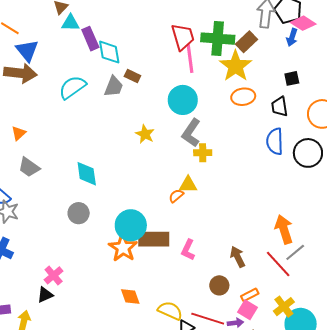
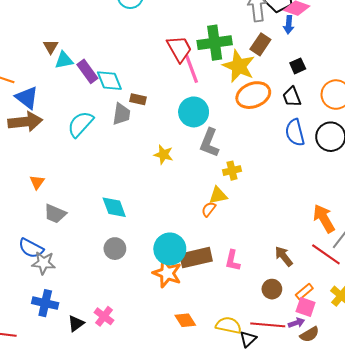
brown rectangle: (247, 42) -> (260, 44), moved
orange ellipse: (243, 97) -> (253, 95), size x1.4
yellow cross: (203, 153) -> (232, 171), moved
black triangle: (45, 295) -> (76, 324), moved

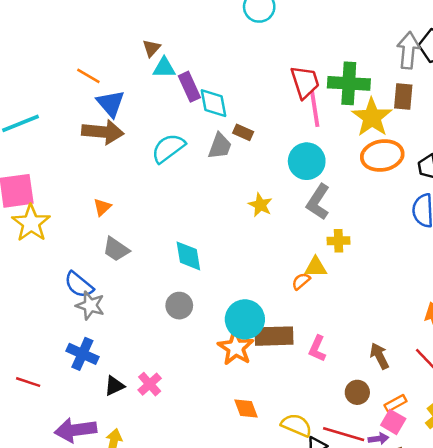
brown rectangle: (260, 44) -> (403, 97), turned -40

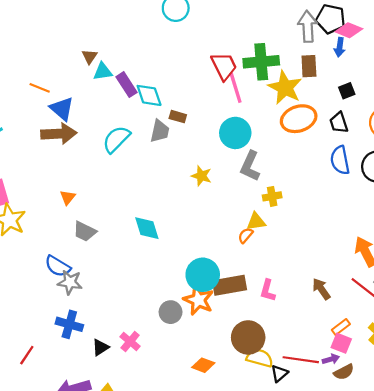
gray circle: (179, 306) -> (171, 312), moved
red line: (28, 382) -> (27, 355), turned -66
brown circle: (357, 392) -> (248, 337), moved, size x1.6
orange diamond: (246, 408) -> (203, 365), moved, turned -40

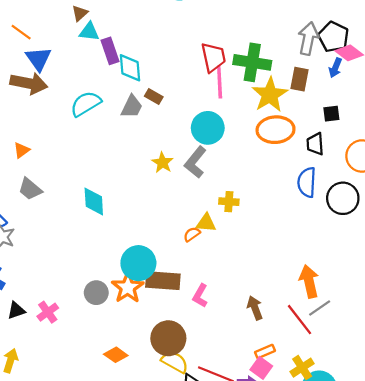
gray L-shape: (250, 166) -> (195, 162), moved

